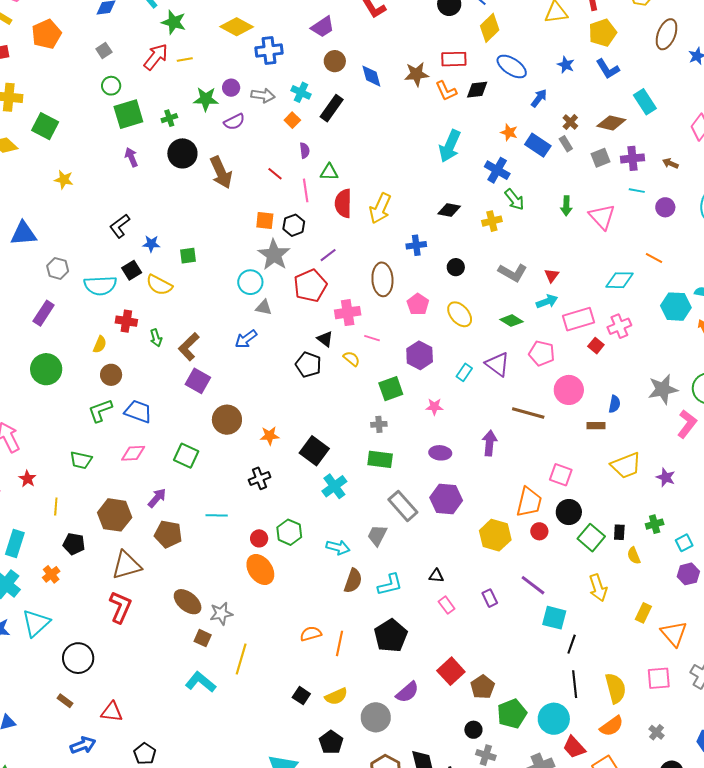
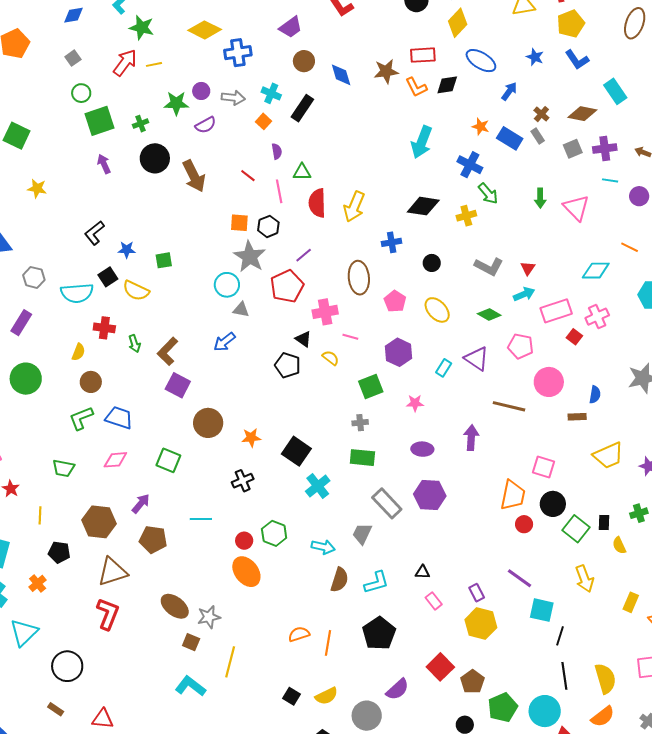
black diamond: (449, 210) -> (423, 206), size x1.4
yellow hexagon: (495, 535) -> (481, 624), moved

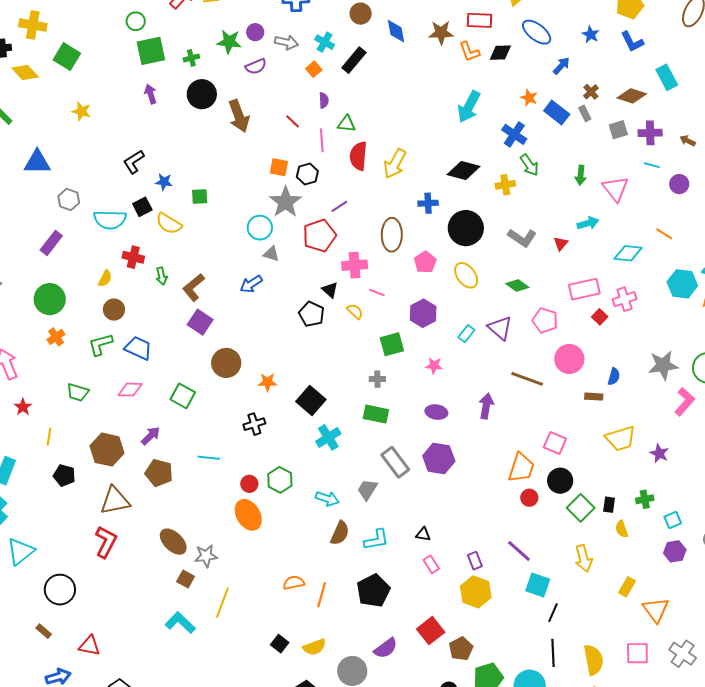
black circle: (432, 263) -> (466, 228), size x2.0
cyan arrow: (524, 294) -> (588, 223), moved
orange cross: (38, 583) -> (56, 337), moved

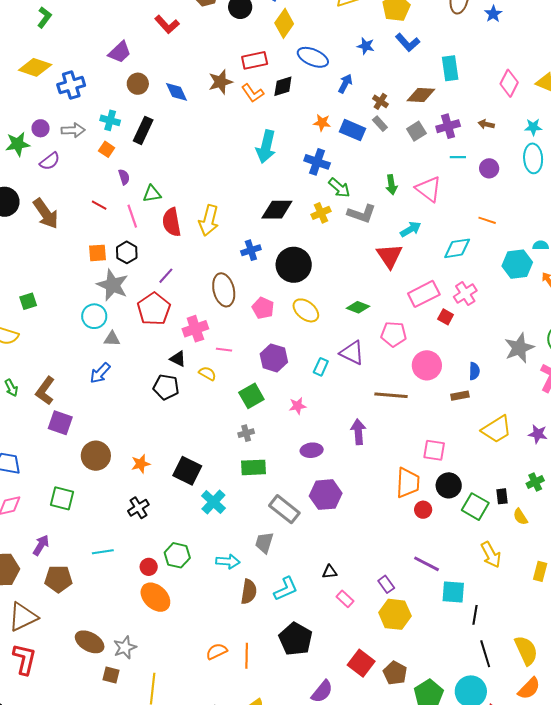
cyan rectangle: (667, 77) -> (450, 68), turned 35
gray L-shape: (522, 238) -> (362, 214), moved
red triangle: (561, 244) -> (389, 256), size x1.8

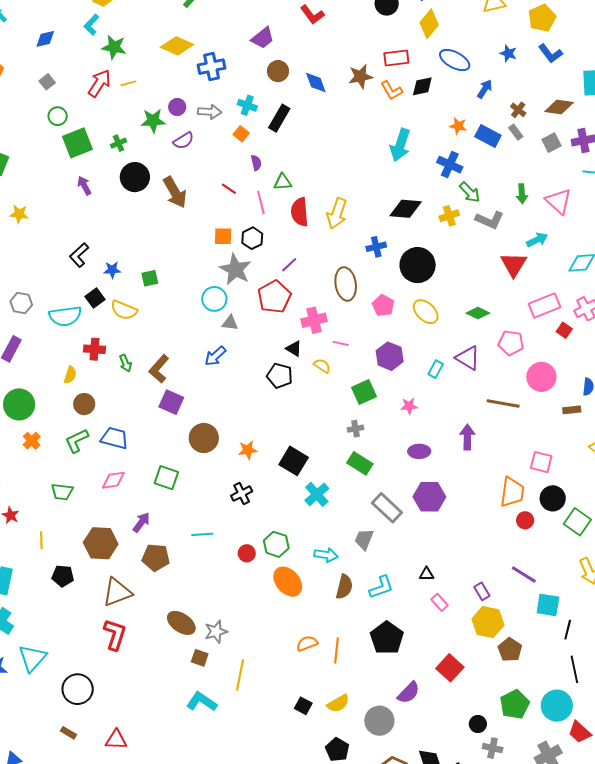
green rectangle: (254, 467) -> (360, 463), turned 30
orange ellipse: (155, 597) -> (288, 582), moved
brown pentagon: (395, 673) -> (510, 650), moved

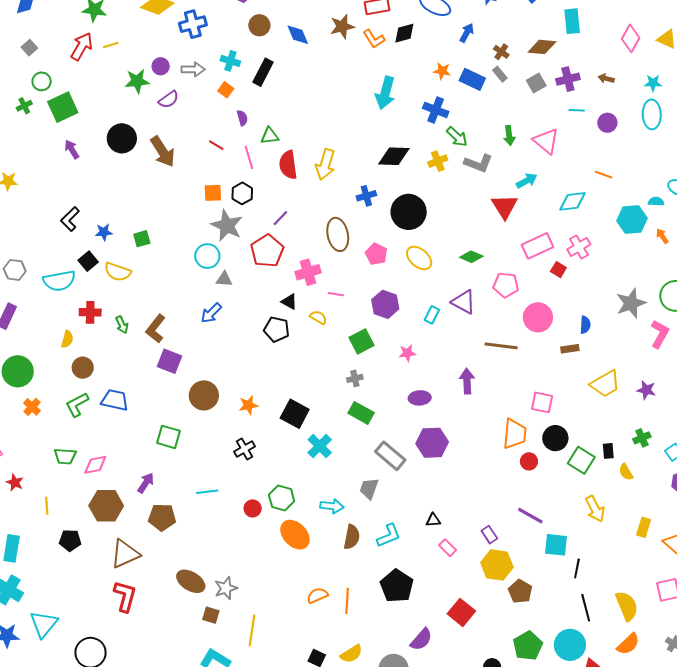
green cross: (119, 143) -> (24, 106), moved
pink diamond: (113, 480) -> (95, 465), moved

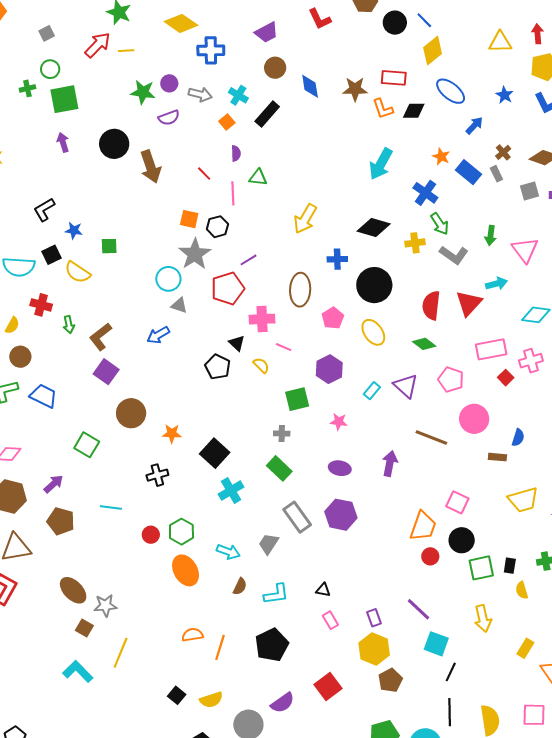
red semicircle: (288, 165) -> (431, 305), moved
green square: (581, 460) -> (481, 568), turned 32
brown semicircle: (352, 537) -> (240, 586), size x0.7

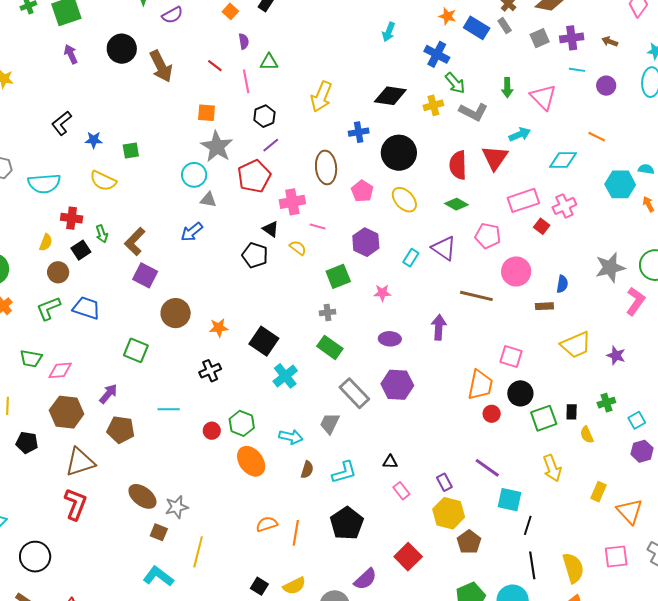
cyan arrow: (381, 164) -> (389, 32), size x0.6
black hexagon: (217, 227) -> (264, 116), moved
black square: (52, 255) -> (81, 250), moved

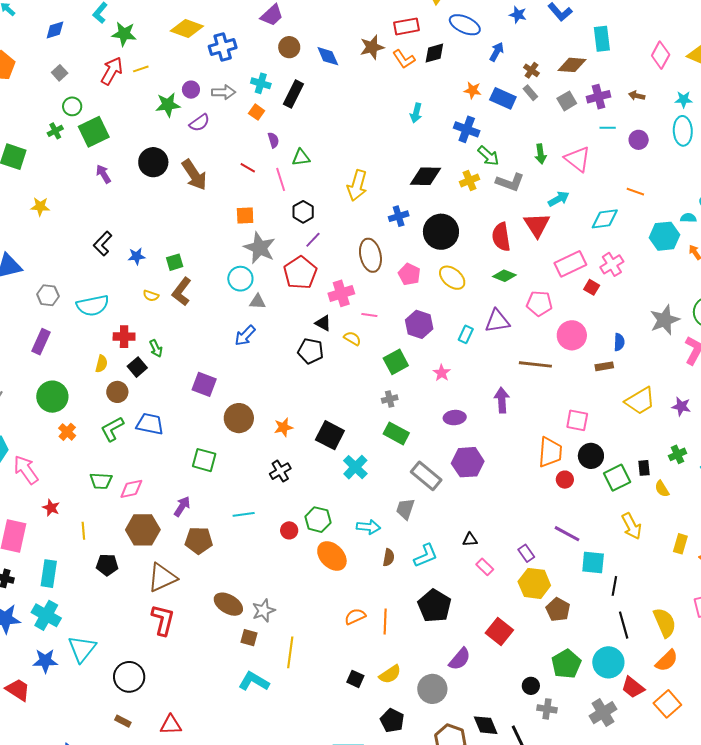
yellow semicircle: (103, 181) -> (151, 296), size x0.6
brown L-shape: (135, 241) -> (182, 292), moved
purple triangle: (444, 248) -> (497, 321), turned -36
pink star: (382, 293) -> (442, 373), turned -30

